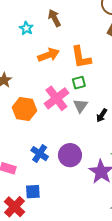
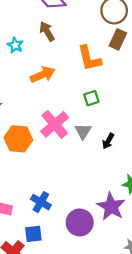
orange L-shape: (81, 57) -> (89, 58), moved
green square: (79, 83) -> (91, 98), moved
blue cross: (40, 154) -> (41, 202), moved
purple circle: (70, 155) -> (80, 222), moved

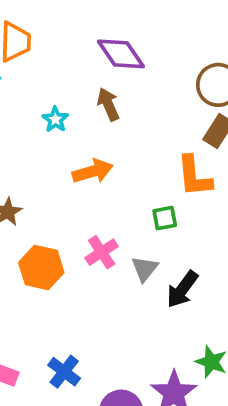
orange L-shape: (89, 58) -> (194, 176), moved
pink cross: (55, 124) -> (102, 252), size x0.7
black arrow: (108, 141) -> (182, 289), size x1.5

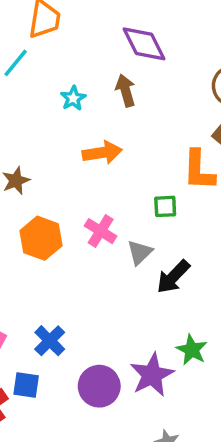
pink cross: (102, 252) -> (101, 231), turned -32

